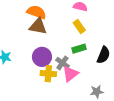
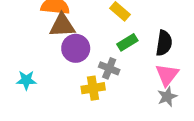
purple circle: (42, 57) -> (76, 48), moved
pink triangle: (70, 74) -> (167, 75), moved

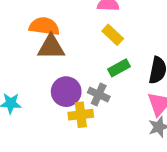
purple circle: (76, 48) -> (66, 92), moved

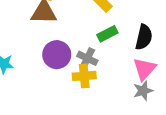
yellow cross: (81, 115) -> (84, 76), moved

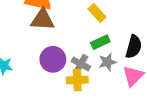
gray star: (143, 91) -> (107, 62), moved

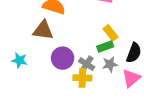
yellow rectangle: (97, 13) -> (111, 33), moved
brown triangle: (43, 20) -> (43, 30), moved

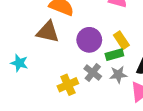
purple circle: (63, 58) -> (89, 40), moved
yellow cross: (82, 78) -> (68, 85), moved, turned -30

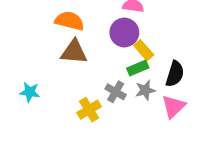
brown triangle: (48, 32) -> (74, 52), moved
purple circle: (89, 40) -> (124, 32), moved

